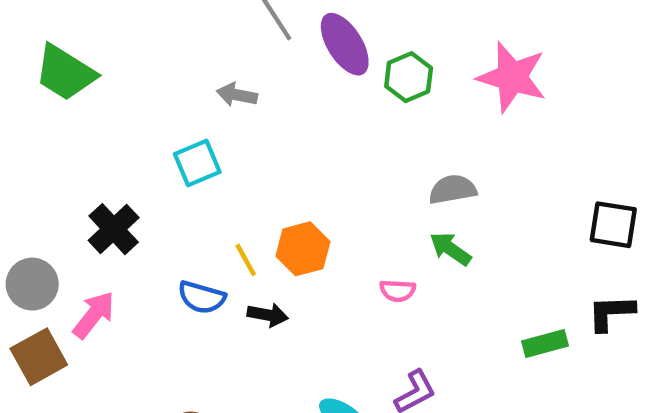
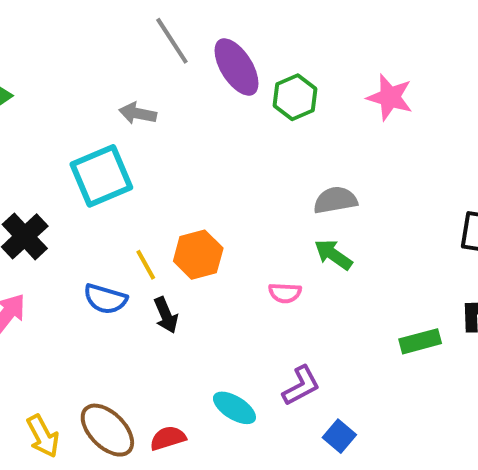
pink star: (512, 77) -> (390, 97), size x0.7
cyan square: (197, 163) -> (101, 176), size x1.4
black arrow: (268, 315) -> (166, 315), turned 57

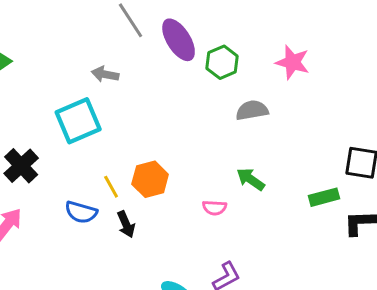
gray semicircle: (335, 200) -> (252, 110), moved
green rectangle: (420, 341) -> (324, 197), moved

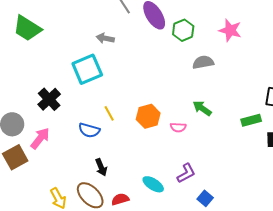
orange hexagon: (150, 179) -> (148, 116), moved
black arrow: (126, 224) -> (101, 167), moved

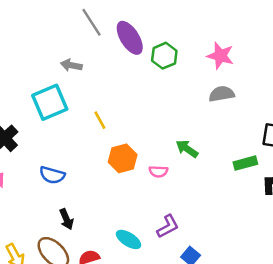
gray semicircle: (203, 62) -> (222, 94), moved
yellow line: (109, 113) -> (100, 120), moved

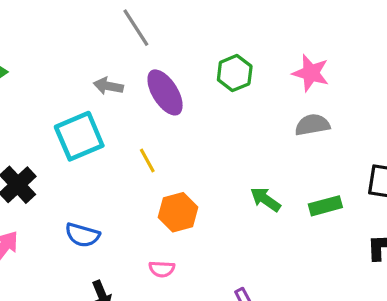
purple ellipse: (130, 38) -> (165, 92), moved
green rectangle: (245, 163) -> (325, 206), moved
pink semicircle: (158, 171) -> (162, 269), moved

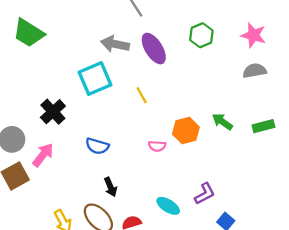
gray arrow: (108, 86) -> (115, 44), size x1.4
orange hexagon: (178, 212) -> (186, 131), moved
pink semicircle: (162, 269) -> (157, 146), moved

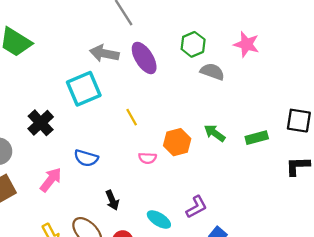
gray semicircle: (255, 71) -> (212, 72), moved, turned 30
yellow line: (142, 95) -> (132, 117), moved
pink arrow: (43, 155) -> (51, 180), moved
black arrow: (111, 187) -> (112, 200), moved

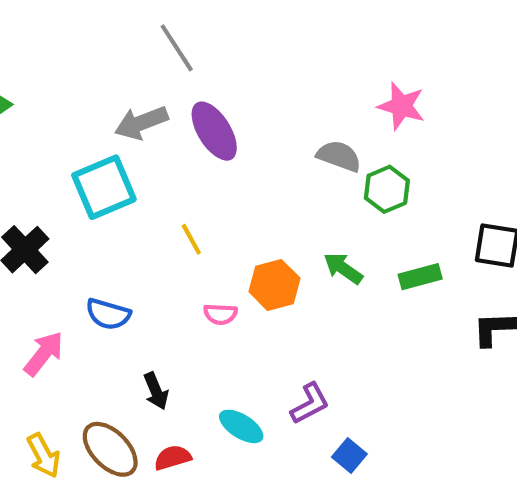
green hexagon: (193, 44) -> (387, 189), moved
gray arrow: (104, 53) -> (141, 123), turned -32

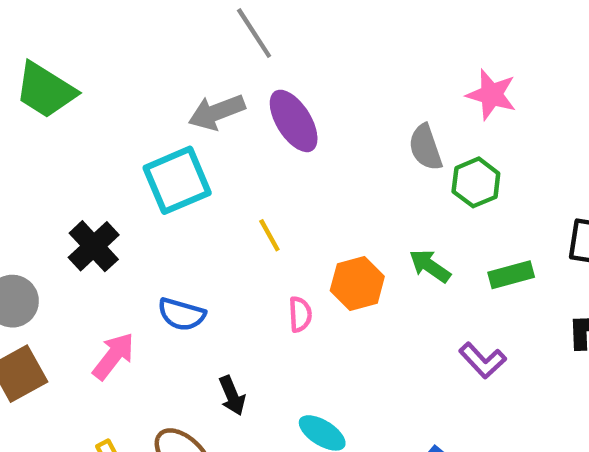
gray semicircle: (339, 156) -> (425, 147), turned -129
pink semicircle: (220, 314) -> (300, 314), turned -96
purple L-shape: (310, 404) -> (483, 360), moved, turned 75

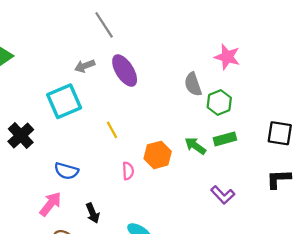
gray arrow: (217, 112) -> (85, 66), size x0.7
green rectangle: (511, 275) -> (225, 139), moved
pink arrow: (113, 356) -> (50, 204), moved

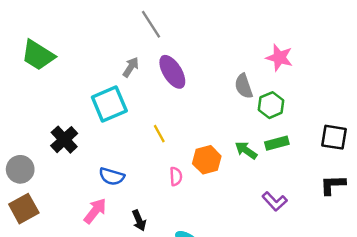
gray arrow: (85, 66) -> (131, 67), turned 144

